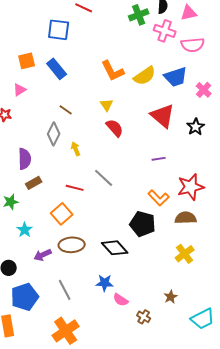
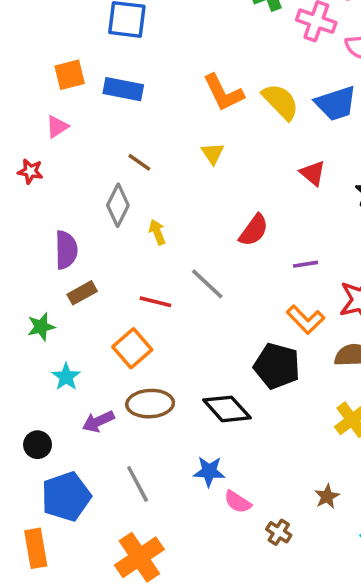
blue rectangle: (57, 69) -> (123, 89), turned -40
yellow semicircle: (145, 76) -> (281, 102), turned -100
red triangle: (163, 116) -> (313, 173), size x0.6
red semicircle: (115, 128) -> (254, 230), moved, turned 78
purple line: (159, 159) -> (306, 264), moved

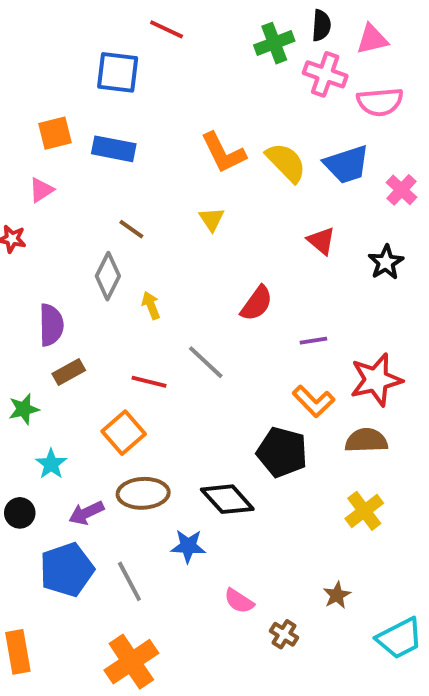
black circle: (38, 445) -> (20, 513), moved
blue star: (209, 471) -> (188, 546), moved
blue pentagon: (66, 496) -> (67, 570), moved

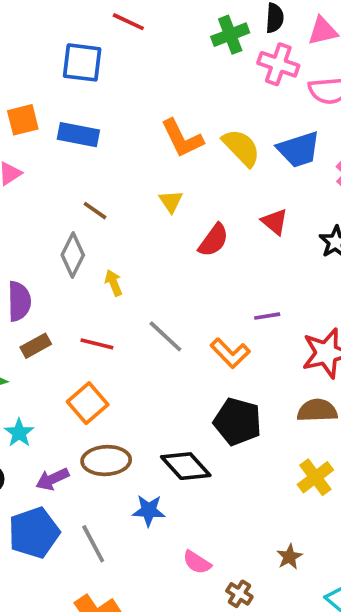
red semicircle: (257, 303) -> (214, 240), moved
red line: (149, 382) -> (97, 344), moved
orange L-shape: (313, 401) -> (230, 353), moved

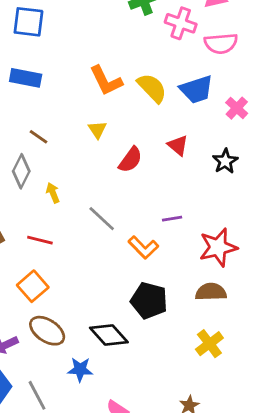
gray line: (165, 336) -> (102, 219), moved
brown ellipse: (106, 461) -> (47, 331), turned 36

